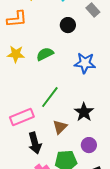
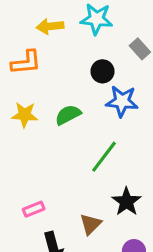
blue star: (85, 63) -> (122, 101), moved
green line: (50, 97) -> (104, 157), moved
pink rectangle: (22, 117) -> (34, 209), size x0.6

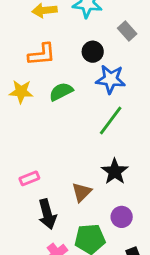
orange L-shape: (26, 62) -> (42, 54), moved
green line: (104, 157) -> (111, 121), moved

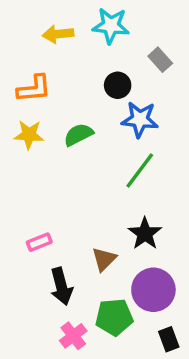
orange L-shape: (42, 54) -> (34, 89), moved
purple circle: (122, 217) -> (153, 290), size x1.6

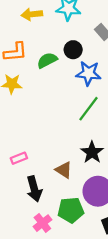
green semicircle: (78, 135) -> (47, 60), moved
brown triangle: (104, 259) -> (64, 170), turned -42

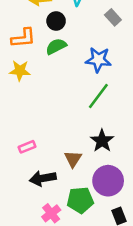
black circle: (73, 50) -> (56, 21), moved
brown triangle: (64, 170) -> (73, 159), turned 30
black arrow: (34, 189) -> (43, 178), turned 95

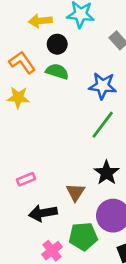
orange L-shape: (23, 38) -> (22, 62), turned -120
green semicircle: (56, 46) -> (57, 71), turned 45

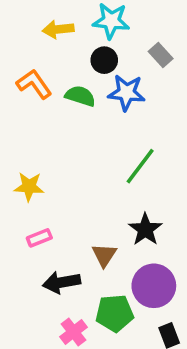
black circle: (57, 44) -> (104, 60), moved
blue star: (103, 86) -> (126, 93), moved
yellow star: (18, 97) -> (29, 187), moved

